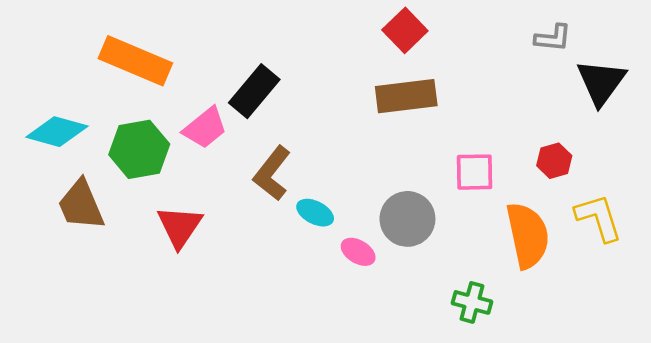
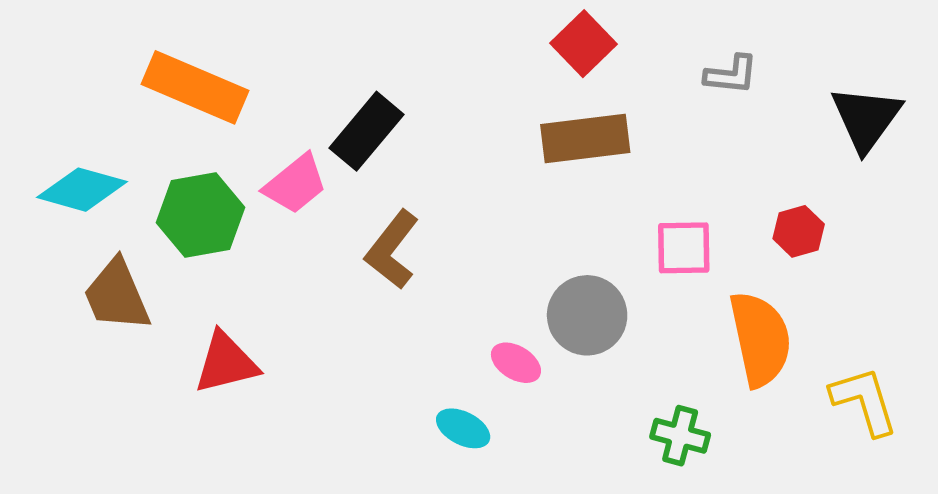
gray L-shape: (553, 38) -> (731, 75), moved
cyan ellipse: (315, 213) -> (463, 428), moved
yellow L-shape: (599, 218) -> (864, 401), moved
red triangle: (180, 227) -> (226, 363), moved, turned 42

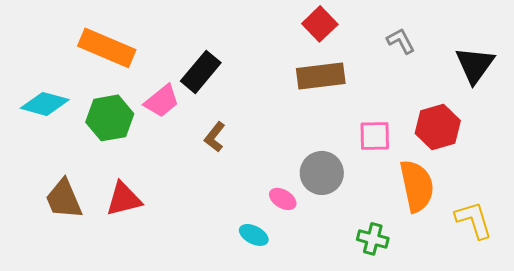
gray L-shape: (731, 75) -> (401, 41), turned -124
red hexagon: (799, 231) -> (438, 127), size x1.6
brown L-shape: (392, 250) -> (215, 137), size x0.7
brown trapezoid: (117, 295) -> (64, 199), moved

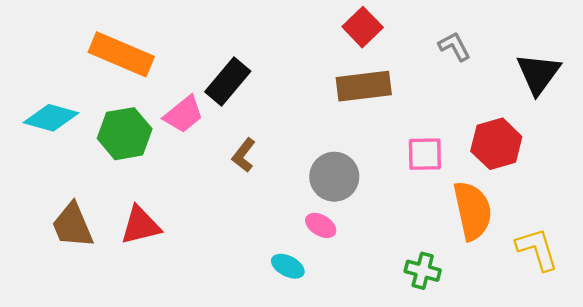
gray circle: (322, 173) -> (334, 177), moved

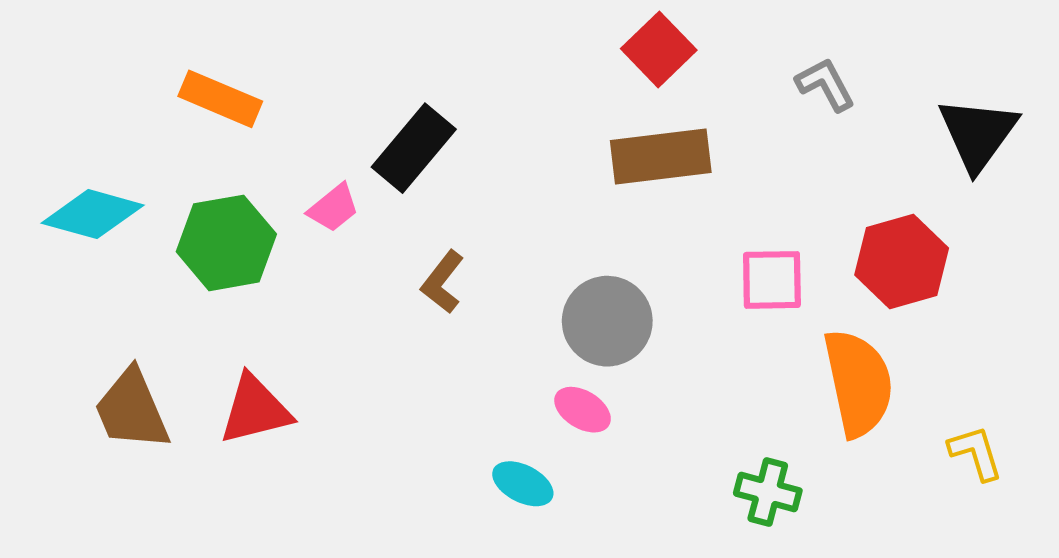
orange rectangle: (121, 54) -> (220, 99), size x0.7
pink trapezoid: (184, 114) -> (333, 208), size x0.7
yellow L-shape: (537, 249) -> (976, 453), size x0.7

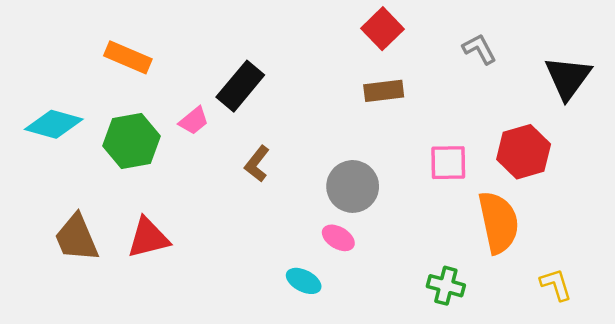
brown rectangle: (661, 156) -> (384, 91), size x0.7
yellow L-shape: (976, 453) -> (556, 285), moved

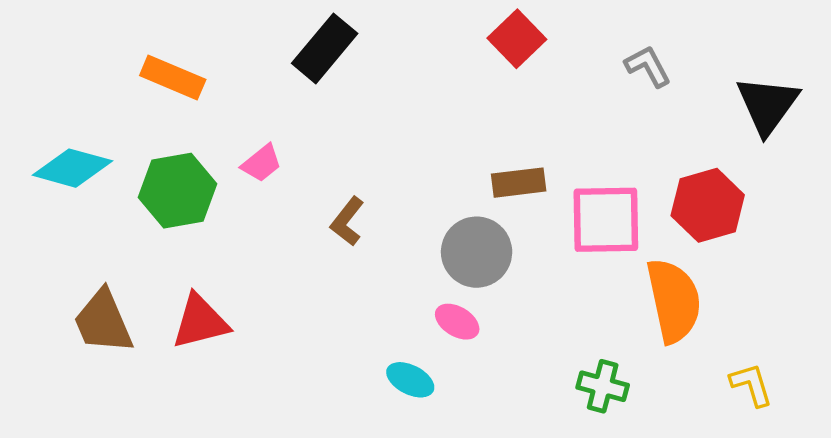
black rectangle: (240, 86) -> (325, 48), moved
brown rectangle: (384, 91) -> (519, 183), moved
pink square: (448, 163) -> (606, 220), size x1.4

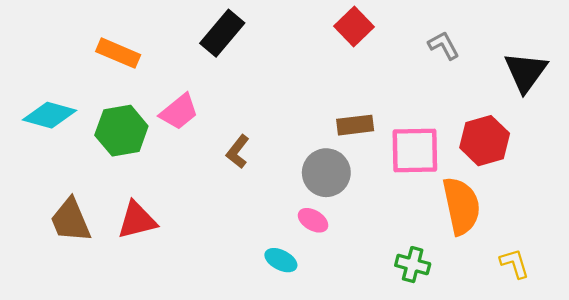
pink trapezoid: (262, 163) -> (179, 112), size x1.4

